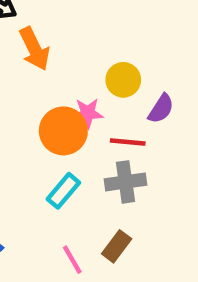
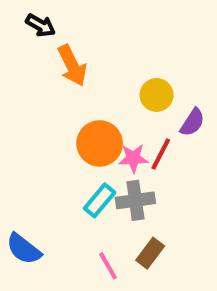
pink star: (88, 113) -> (133, 158), moved
red line: (128, 142) -> (161, 154), turned -68
gray cross: (125, 182) -> (135, 200), moved

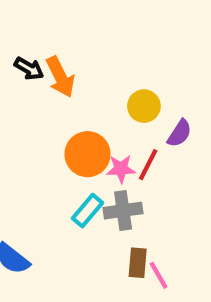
black arrow: (41, 25) -> (29, 68), moved
brown rectangle: (150, 253) -> (138, 263), turned -32
pink line: (108, 266) -> (159, 275), moved

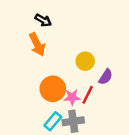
black arrow: (29, 68) -> (43, 20), moved

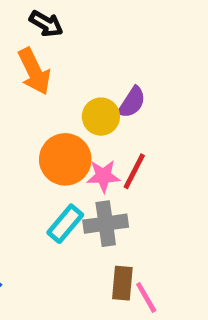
yellow circle: (85, 61) -> (101, 117), moved
purple semicircle: (106, 77) -> (132, 102), moved

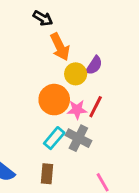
orange arrow: (34, 71) -> (60, 47), moved
gray cross: (106, 224) -> (78, 138), turned 35
brown rectangle: (122, 283) -> (47, 174), moved

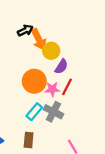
black arrow: (43, 18) -> (25, 30), moved, turned -56
purple semicircle: (94, 65) -> (61, 67), moved
yellow circle: (76, 74) -> (51, 51), moved

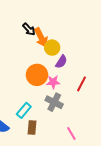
black arrow: (25, 30) -> (29, 29), turned 72
red line: (67, 87) -> (81, 84), moved
cyan rectangle: (34, 112) -> (24, 110), moved

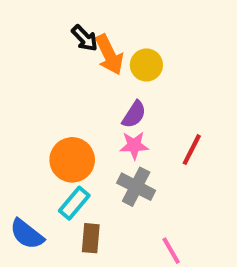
yellow circle: (52, 48) -> (146, 65), moved
purple semicircle: (61, 62) -> (134, 114), moved
orange circle: (37, 75) -> (72, 160), moved

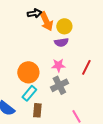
black arrow: (85, 38) -> (34, 13), turned -56
purple semicircle: (134, 114) -> (61, 42), moved, turned 48
gray cross: (136, 187) -> (59, 85), turned 36

